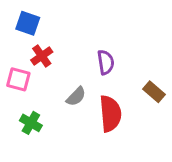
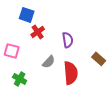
blue square: (28, 23) -> (27, 15), moved
red cross: (42, 56) -> (38, 32), moved

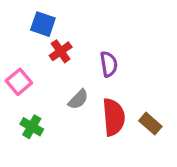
pink square: (12, 51) -> (19, 82), turned 35
brown rectangle: (99, 59) -> (150, 124), moved

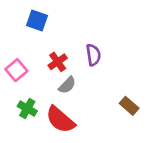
red cross: (61, 51) -> (58, 62), moved
red semicircle: (114, 117) -> (60, 120), moved, turned 136

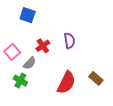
gray semicircle: (67, 85) -> (30, 63), moved
red semicircle: (60, 120) -> (66, 83), moved, turned -105

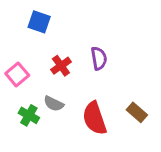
gray semicircle: (30, 63) -> (54, 104), moved, turned 72
red semicircle: (66, 83) -> (95, 118), turned 135

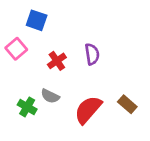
pink square: (17, 74) -> (16, 49), moved
red semicircle: (95, 118) -> (88, 110), turned 60

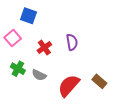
green cross: (27, 107) -> (18, 69), moved

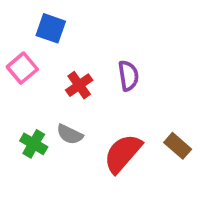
green cross: (18, 69) -> (34, 144), moved

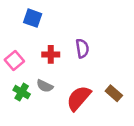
pink square: (22, 68) -> (14, 61), moved
red cross: (79, 85) -> (51, 54), turned 35

